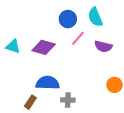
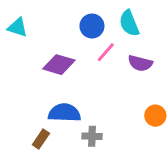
cyan triangle: (13, 46) -> (18, 27), moved

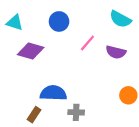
cyan semicircle: (129, 23) -> (120, 19), moved, turned -40
blue circle: (92, 26) -> (59, 21), moved
purple diamond: (59, 65) -> (31, 51), moved

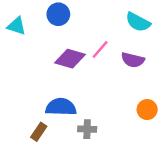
blue circle: (59, 21) -> (58, 14), moved
purple diamond: (31, 51) -> (70, 59), moved

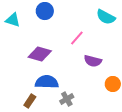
purple diamond: (70, 59) -> (40, 54), moved
purple semicircle: (133, 60) -> (93, 61), moved
gray cross: (87, 129) -> (67, 99), turned -32

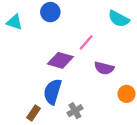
purple diamond: (40, 54) -> (60, 60), moved
blue semicircle: (47, 82) -> (53, 92), turned -75

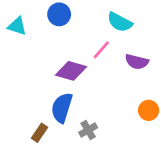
cyan semicircle: (119, 19) -> (120, 22), moved
purple semicircle: (104, 68) -> (137, 62), moved

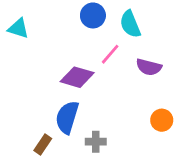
blue circle: (59, 14) -> (93, 15), moved
cyan semicircle: (120, 22) -> (130, 24), turned 40
gray cross: (88, 130) -> (96, 142), turned 30

